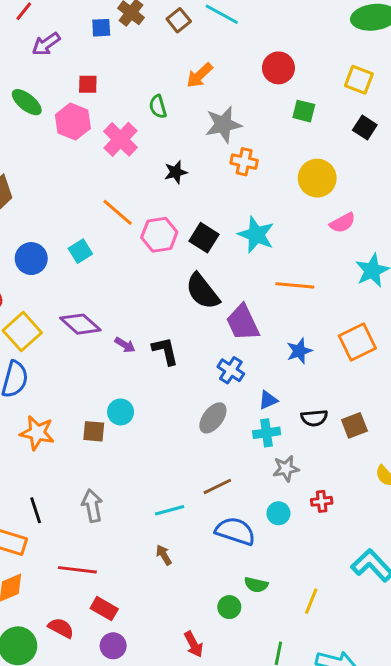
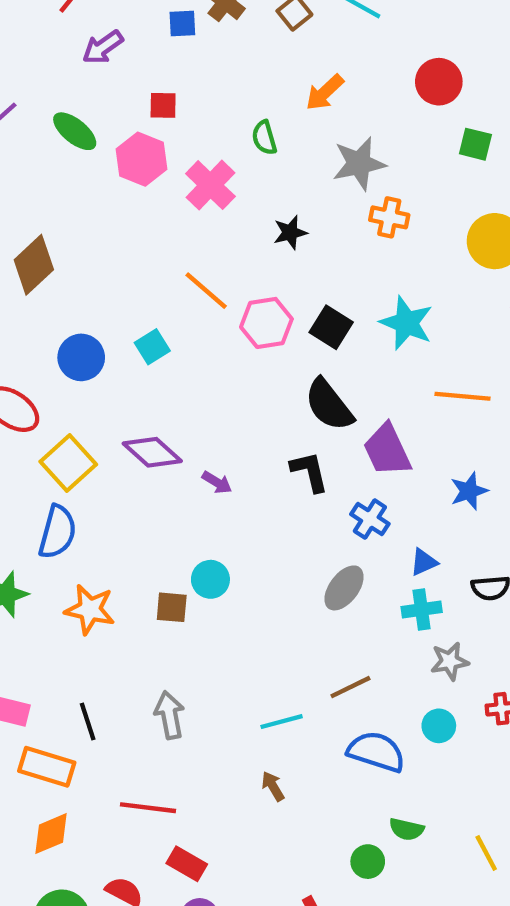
black L-shape: (165, 351) -> (310, 472), moved
yellow line: (311, 601) -> (486, 853), turned -50

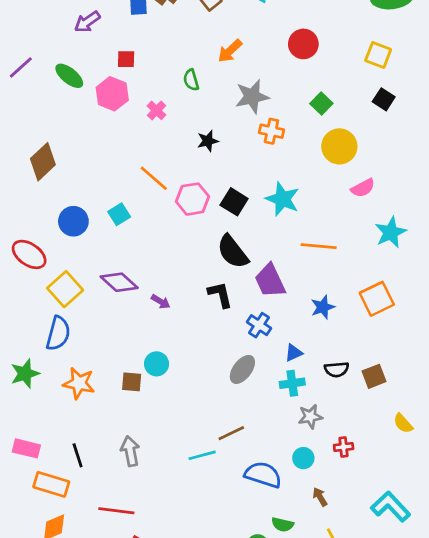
green square: (475, 144) -> (321, 103), moved, turned 30
pink cross: (210, 185) -> (157, 110), size x0.6
brown line: (350, 687) -> (231, 433), moved
brown arrow: (273, 786) -> (320, 497), moved

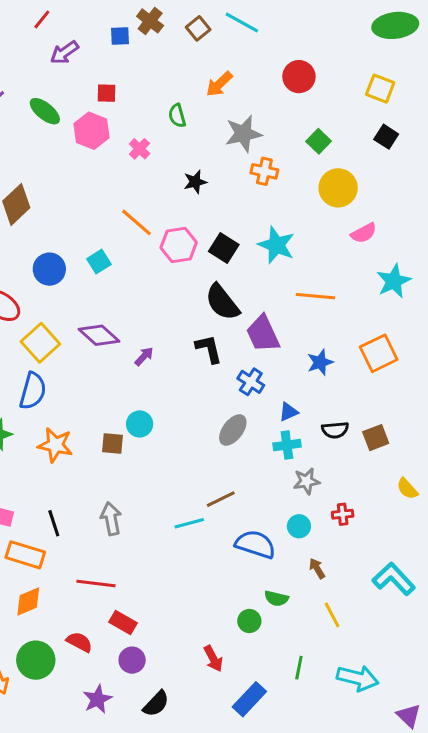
purple arrow: (161, 302) -> (144, 356), turned -78

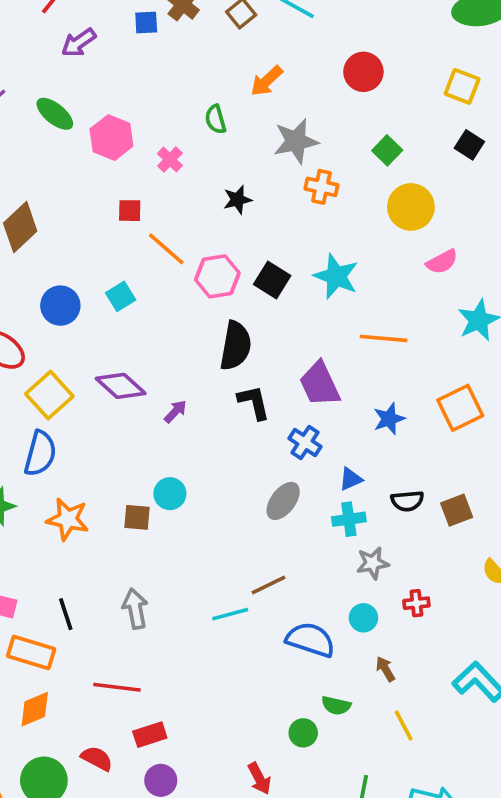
red square: (106, 93) -> (130, 211), moved
black semicircle: (222, 302) -> (236, 346), moved, turned -132
red rectangle: (123, 622) -> (150, 735), turned -48

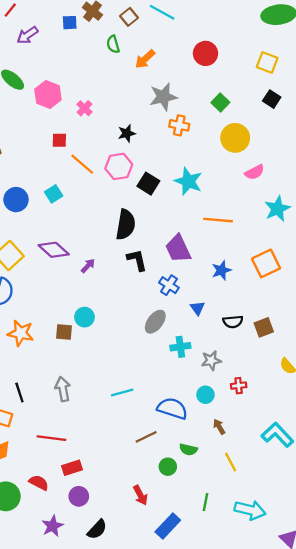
green semicircle: (216, 119) -> (113, 44), moved
pink hexagon: (217, 276) -> (119, 166), moved
blue triangle: (351, 479) -> (197, 308), turned -42
cyan cross: (349, 519) -> (180, 347), moved
brown line: (269, 585) -> (146, 437), moved

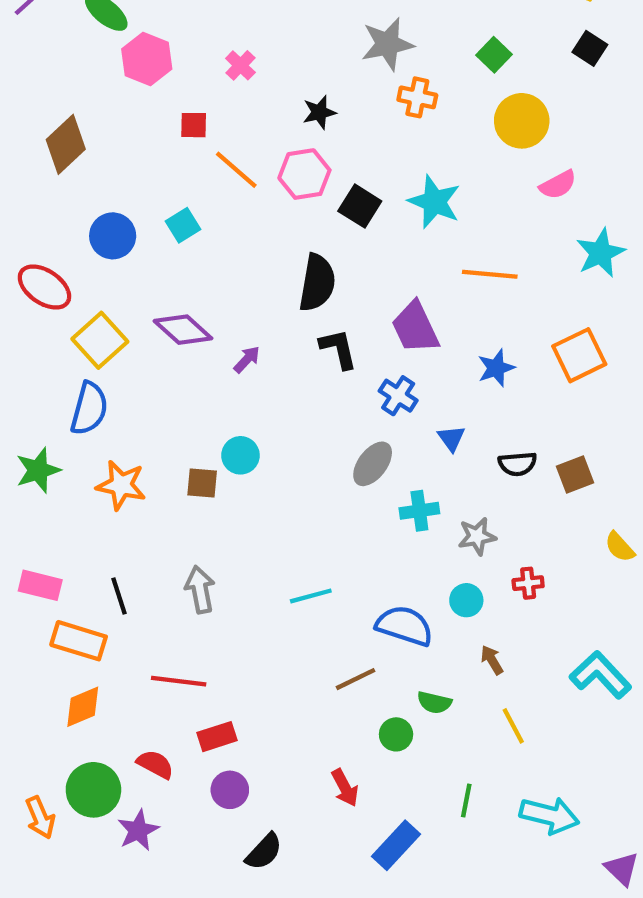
pink hexagon: (48, 95) -> (147, 59), moved
purple star: (53, 526) -> (138, 830), moved

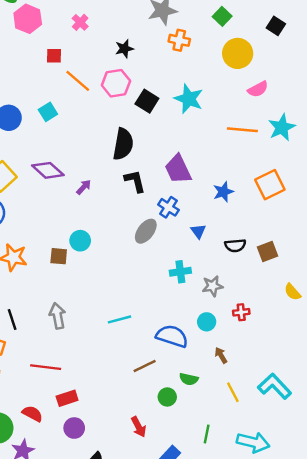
black square: (590, 48) -> (276, 26), moved
orange line: (490, 274) -> (242, 130), moved
gray ellipse: (373, 464) -> (146, 231), moved
cyan L-shape: (601, 675) -> (275, 386), moved

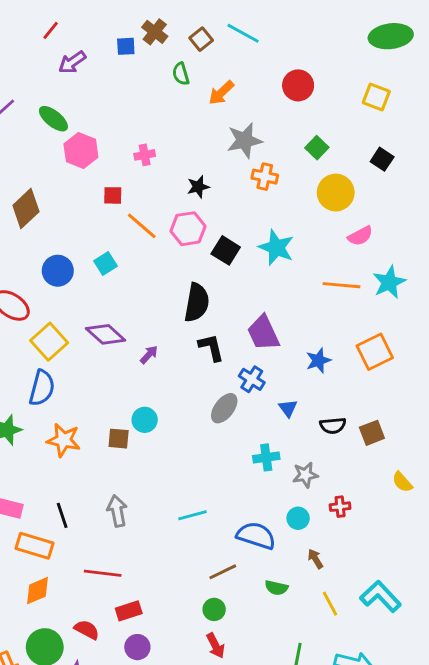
pink cross: (80, 22) -> (145, 155), turned 35
green circle: (167, 397) -> (214, 609), moved

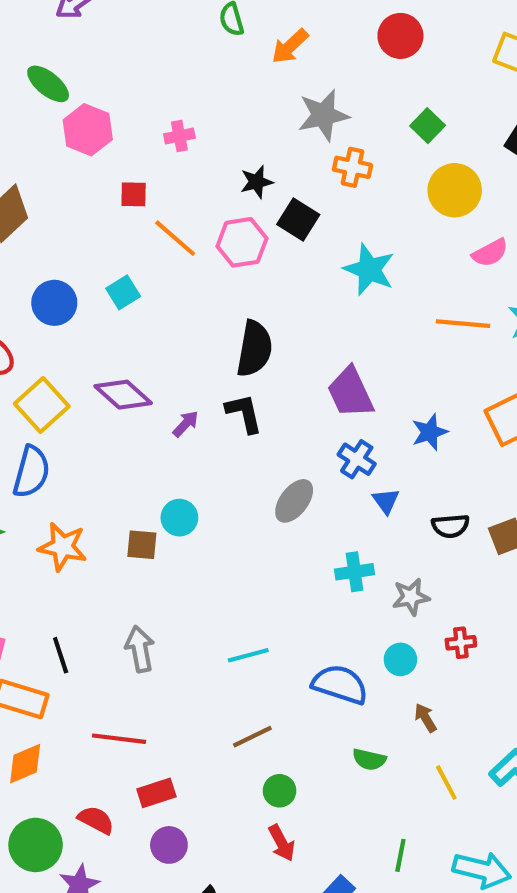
black square: (226, 250) -> (298, 219), moved
black L-shape: (211, 347) -> (244, 413), moved
blue cross: (252, 379) -> (357, 459), moved
brown line: (223, 572) -> (252, 737), moved

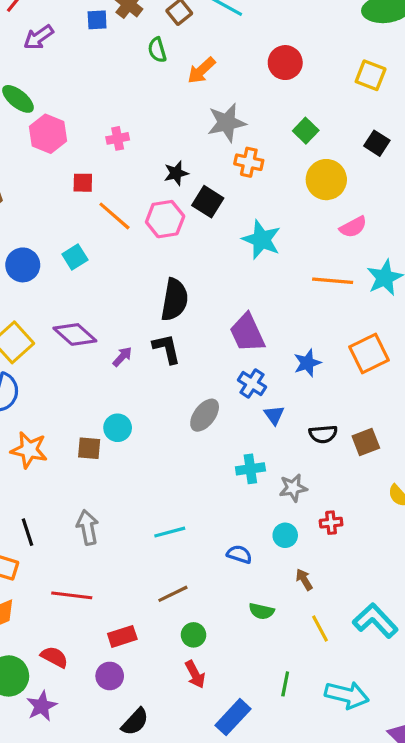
blue semicircle: (340, 684) -> (239, 554), size x0.6
red rectangle: (156, 793) -> (122, 636), moved

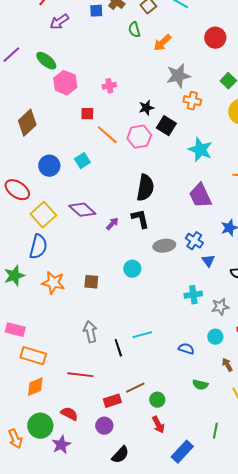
purple trapezoid: (247, 333) -> (200, 196), moved
gray ellipse: (205, 415) -> (164, 246), moved, turned 45
cyan circle: (118, 428) -> (132, 269), moved
black line: (27, 532) -> (118, 348), moved
brown line: (173, 594) -> (135, 388), moved

